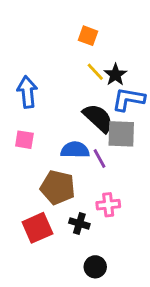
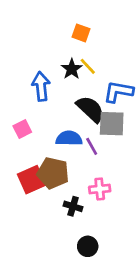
black star: (115, 75) -> (72, 69), moved
blue arrow: (27, 92) -> (41, 86), moved
pink square: (24, 140) -> (22, 129), turned -36
red square: (37, 228) -> (32, 180), moved

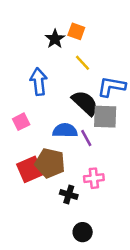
black star: (72, 69) -> (55, 39), moved

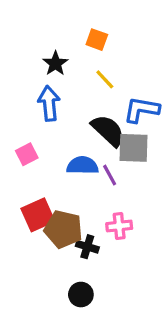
black star: (55, 39) -> (55, 63), moved
brown pentagon: (50, 163) -> (63, 229), moved
black circle: (83, 232) -> (81, 295), moved

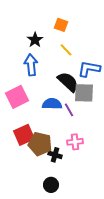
pink square: (27, 154) -> (17, 97), size x1.6

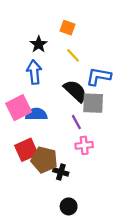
blue semicircle: (52, 104) -> (36, 114), moved
pink cross: (75, 142) -> (84, 145), moved
black circle: (51, 185) -> (69, 206), moved

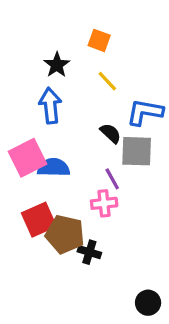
black semicircle: (75, 91) -> (111, 133), size x0.6
pink cross: (84, 145) -> (104, 203), moved
black circle: (69, 206) -> (148, 303), moved

